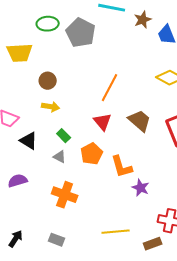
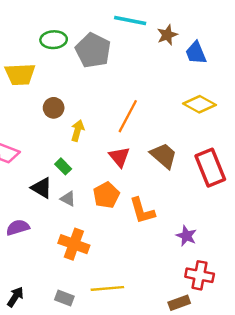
yellow arrow: (51, 107) -> (78, 131), moved, turned -84
green rectangle: (64, 136) -> (63, 166), moved
black triangle: (29, 141) -> (42, 188), moved
purple star: (141, 188) -> (186, 236), moved
yellow line: (116, 232) -> (107, 288), moved

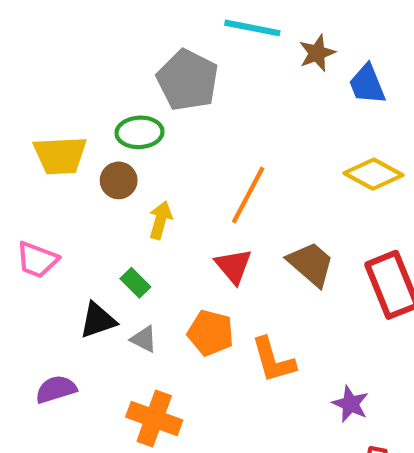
green ellipse: (54, 40) -> (140, 132), moved
yellow trapezoid: (20, 74) -> (60, 155), moved
black triangle: (42, 188) -> (98, 320), turned -50
orange pentagon: (106, 195) -> (211, 333), turned -30

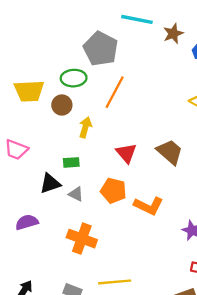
orange line: (248, 195) -> (115, 92), moved
green rectangle: (135, 283) -> (71, 162), turned -49
orange L-shape: (273, 360) -> (149, 206), turned -48

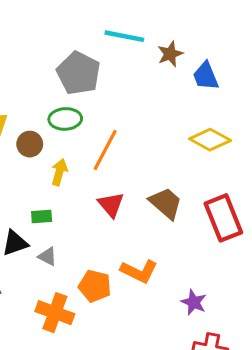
green ellipse: (74, 78) -> (65, 119), moved
orange line: (115, 92) -> (105, 150), moved
orange pentagon: (113, 191) -> (95, 286), moved

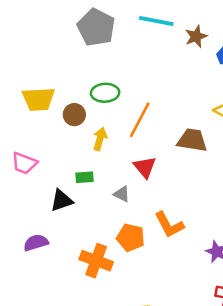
gray pentagon: (79, 73) -> (96, 27), moved
brown trapezoid: (166, 203) -> (192, 140), moved, turned -32
gray triangle: (47, 256) -> (122, 194), moved
orange L-shape: (139, 271) -> (169, 225), turned 36

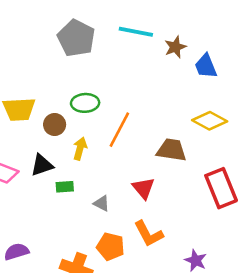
red triangle: (145, 167) -> (144, 188), moved
black triangle: (62, 200) -> (42, 165), moved

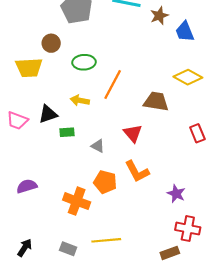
brown circle: (55, 125) -> (51, 43), moved
yellow arrow: (80, 149) -> (80, 100), turned -96
red rectangle: (221, 188) -> (197, 133), size x0.6

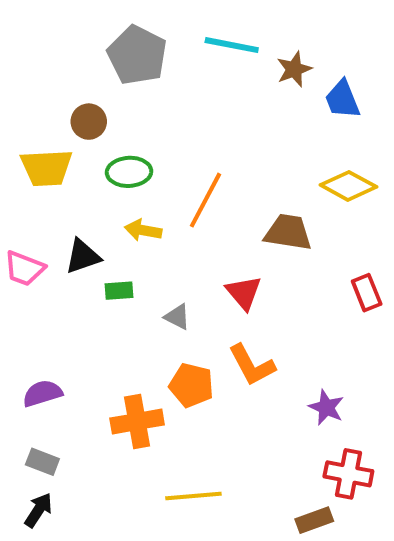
green ellipse: (84, 62) -> (129, 172), moved
orange cross: (77, 201) -> (137, 422), turned -30
gray rectangle: (68, 249) -> (42, 462), moved

